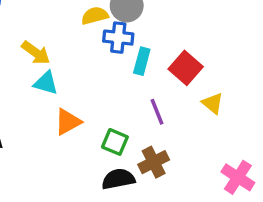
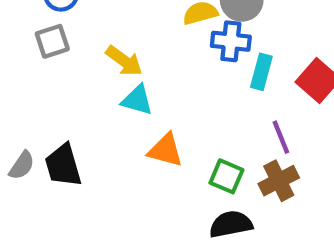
orange triangle: (68, 122) -> (165, 150), turned 44
brown cross: (154, 162) -> (279, 181), moved

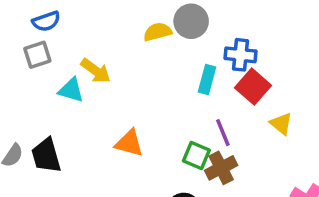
blue cross: (231, 41) -> (241, 55), moved
cyan triangle: (137, 100) -> (71, 90), moved
green square: (226, 176) -> (196, 156), moved

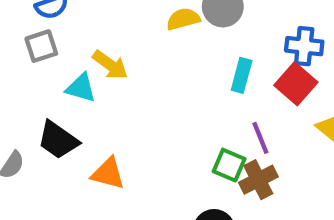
blue cross: (241, 55) -> (304, 46), moved
orange triangle: (129, 143) -> (108, 173), moved
black trapezoid: (46, 156) -> (58, 140), moved, turned -39

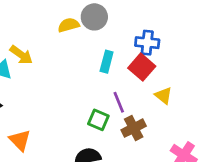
orange triangle: (108, 173) -> (20, 140), moved, turned 30
brown cross: (258, 180) -> (134, 128), moved

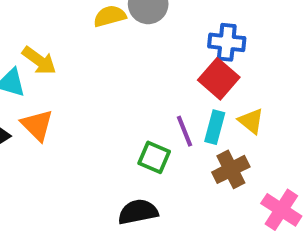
cyan rectangle: (107, 62) -> (215, 127), moved
brown cross: (134, 128) -> (231, 169), moved
orange triangle: (20, 140) -> (37, 125), moved

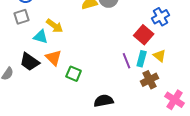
blue cross: (227, 42) -> (161, 17), moved, turned -36
green square: (154, 157) -> (74, 74), moved

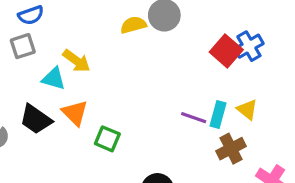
red square: (144, 35) -> (226, 51), moved
purple line: (127, 61) -> (194, 118), turned -49

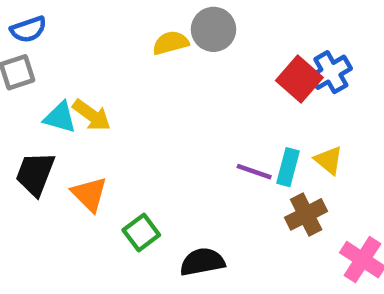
yellow arrow: (76, 61) -> (92, 115), moved
orange triangle: (75, 113) -> (89, 194), moved
black trapezoid: (36, 119) -> (35, 174), turned 76
green square: (107, 139) -> (141, 233), moved, turned 30

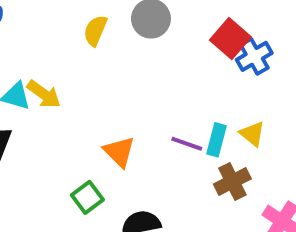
yellow semicircle: (171, 43) -> (95, 31), moved, turned -52
red square: (299, 79) -> (230, 38), moved
orange triangle: (89, 194) -> (119, 152), moved

